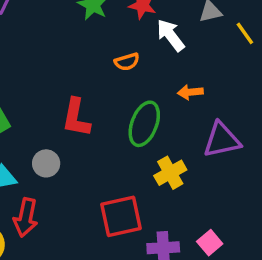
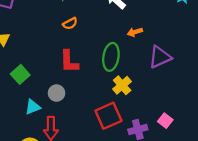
orange semicircle: (127, 62) -> (70, 23), moved
yellow cross: (170, 173) -> (122, 85), moved

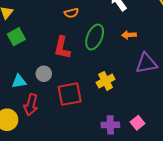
green ellipse: (111, 57) -> (95, 37), moved
green square: (20, 74) -> (16, 37), moved
red square: (108, 116) -> (70, 94), moved

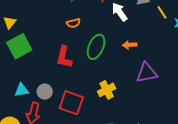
green square: (16, 37) -> (19, 46), size x1.4
gray circle: (44, 74) -> (45, 92), moved
red square: (70, 94) -> (71, 103), turned 30

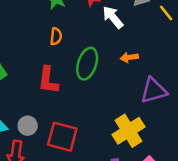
orange semicircle: (73, 23) -> (56, 36), turned -64
yellow cross: (107, 90) -> (128, 131), moved, size x1.4

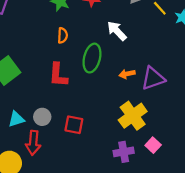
white arrow: (113, 17) -> (117, 31), moved
orange arrow: (129, 57) -> (127, 74), moved
red square: (62, 137) -> (74, 125), size x0.7

